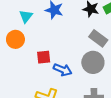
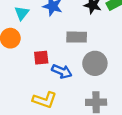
gray rectangle: (98, 38) -> (77, 37), moved, turned -36

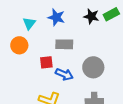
gray rectangle: (77, 37) -> (64, 44), moved

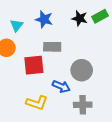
red square: (46, 62) -> (34, 65), size x1.5
blue arrow: (64, 74) -> (61, 86), moved

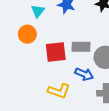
gray rectangle: (52, 47) -> (81, 47), moved

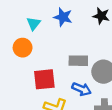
red square: (56, 52) -> (44, 79), moved

